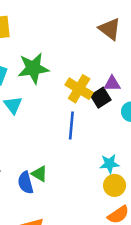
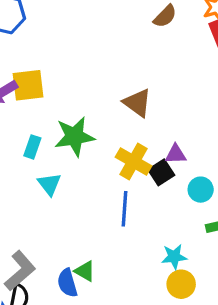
brown triangle: (110, 29) -> (137, 103), moved

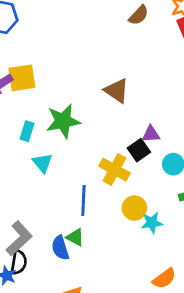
yellow cross: (133, 161) -> (114, 170), moved
blue line: (125, 209) -> (83, 200), moved
yellow circle: (181, 284) -> (134, 208), moved

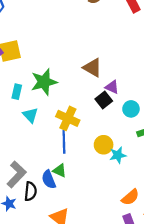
brown triangle: (117, 91) -> (92, 68), moved
purple triangle: (151, 134) -> (112, 87), turned 32
yellow cross: (114, 170) -> (68, 118), moved
black semicircle: (19, 262) -> (30, 191), moved

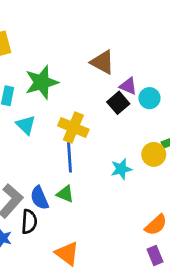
cyan circle: (131, 109) -> (149, 98), moved
yellow circle: (104, 145) -> (154, 154), moved
cyan star: (118, 155) -> (121, 169), moved
blue semicircle: (49, 179) -> (39, 198), moved

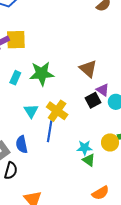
cyan triangle: (26, 125) -> (31, 111), moved
green triangle: (65, 194) -> (89, 160), moved
blue semicircle: (39, 198) -> (22, 144), moved

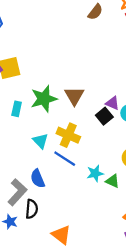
brown triangle: (88, 69) -> (74, 96), moved, turned 30
blue line: (50, 131) -> (65, 159), turned -55
cyan star: (85, 148) -> (95, 173), moved

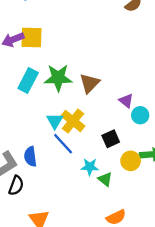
cyan rectangle: (17, 109) -> (28, 81), size x1.5
black square: (104, 116) -> (111, 139), moved
cyan triangle: (40, 141) -> (55, 121), moved

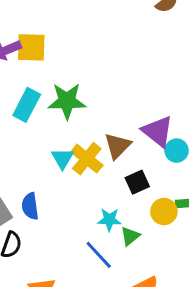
brown triangle: (90, 83) -> (118, 146), moved
purple triangle: (126, 101) -> (158, 131), size x1.6
blue line: (63, 144) -> (99, 255), moved
green triangle: (105, 179) -> (130, 236), turned 42

